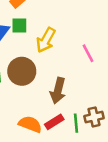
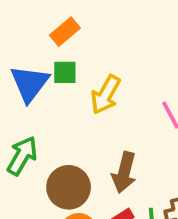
brown circle: (22, 71) -> (69, 187), moved

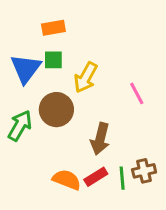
orange rectangle: (65, 32) -> (53, 28), turned 30
brown circle: (69, 187) -> (56, 110), moved

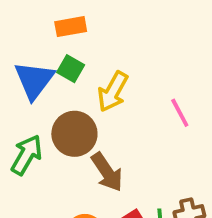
green square: (53, 60) -> (71, 69), turned 30
brown arrow: (100, 139) -> (107, 172), moved, turned -48

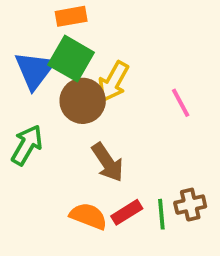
green square: (71, 69) -> (71, 59), size x1.6
brown circle: (74, 134) -> (83, 101), moved

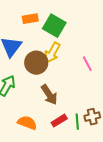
green square: (71, 59) -> (54, 26), moved
orange semicircle: (88, 216) -> (27, 123), moved

